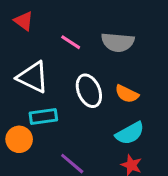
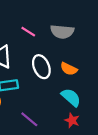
cyan semicircle: (130, 133) -> (71, 97), turned -110

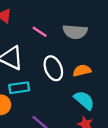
orange semicircle: (69, 69) -> (82, 71), turned 140

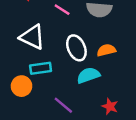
cyan semicircle: (84, 100) -> (88, 75), moved, turned -60

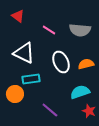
cyan semicircle: (88, 75) -> (80, 92), moved

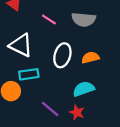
white ellipse: (61, 62) -> (62, 55), turned 40
red star: (89, 111) -> (77, 112), moved

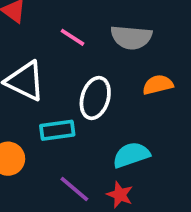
orange semicircle: (90, 58) -> (158, 85), moved
cyan rectangle: (29, 74) -> (57, 130), moved

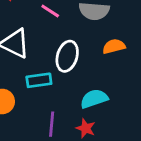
purple line: (74, 189) -> (52, 124), turned 55

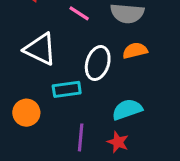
orange semicircle: (114, 46) -> (135, 51), moved

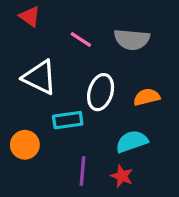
orange semicircle: (135, 51) -> (147, 97), moved

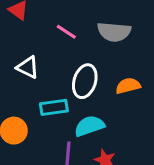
white triangle: (40, 77) -> (28, 67), size x0.7
cyan semicircle: (132, 141) -> (89, 126), moved

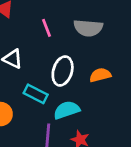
pink line: (66, 32) -> (46, 28), turned 36
cyan rectangle: (54, 107) -> (36, 94), turned 35

